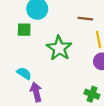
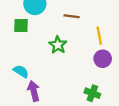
brown line: (85, 19) -> (72, 16), moved
green star: (59, 48) -> (58, 45), size x0.7

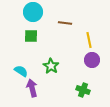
green square: (21, 25) -> (31, 36), moved
green star: (58, 45) -> (51, 66), moved

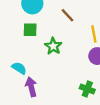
brown line: (65, 23) -> (67, 15), turned 40
green star: (51, 66) -> (53, 46), moved

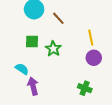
brown line: (67, 15) -> (58, 18), moved
green square: (30, 30) -> (32, 42), moved

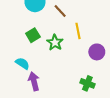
yellow line: (91, 38) -> (78, 31), moved
green square: (32, 42) -> (33, 35), turned -32

